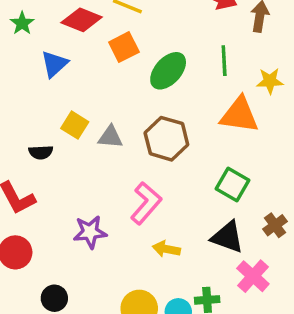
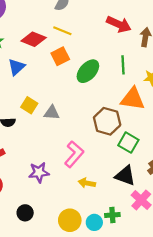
brown hexagon: (166, 139) -> (107, 121), moved
black circle: (54, 298) -> (25, 213), moved

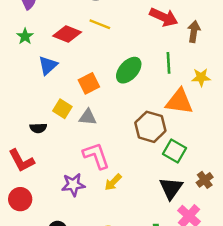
orange square: (60, 56) -> (89, 83), moved
pink L-shape: (74, 154) -> (96, 156), moved, turned -60
black triangle: (125, 176) -> (171, 188), turned 45
yellow arrow: (87, 183) -> (113, 182), moved, turned -56

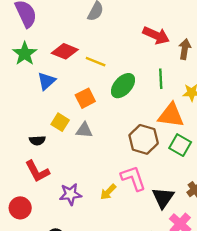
yellow line: (100, 24) -> (96, 62), moved
green star: (25, 36) -> (25, 54), size x1.5
green square: (175, 151) -> (180, 145), moved
pink L-shape: (96, 156) -> (133, 178), moved
red L-shape: (21, 161) -> (37, 171), moved

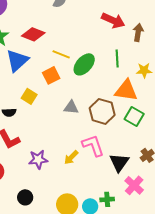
yellow line: (96, 62) -> (61, 54), moved
blue triangle: (46, 81) -> (17, 60), size x1.4
gray triangle: (84, 130) -> (71, 107), moved

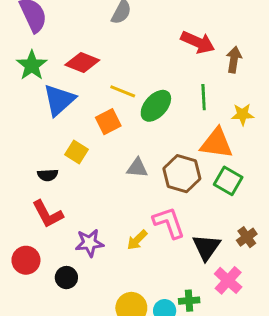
black circle: (25, 197) -> (66, 278), moved

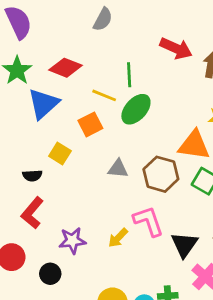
green line: (204, 97) -> (129, 75), moved
red L-shape: (48, 214) -> (32, 213), turned 68

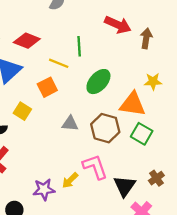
green ellipse: (136, 109) -> (98, 82), moved
purple star: (72, 241) -> (44, 189), moved

